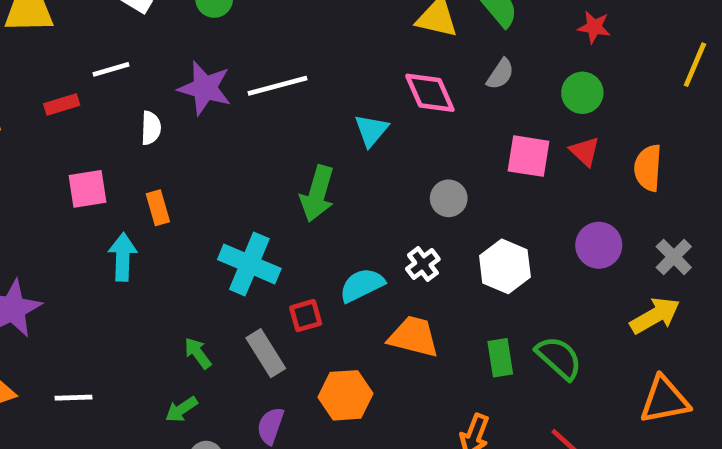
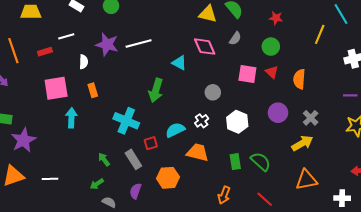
cyan triangle: (371, 130) -> (179, 63), turned -42
pink square: (88, 189) -> (56, 88), size x1.4
orange rectangle: (158, 208) -> (93, 90), moved

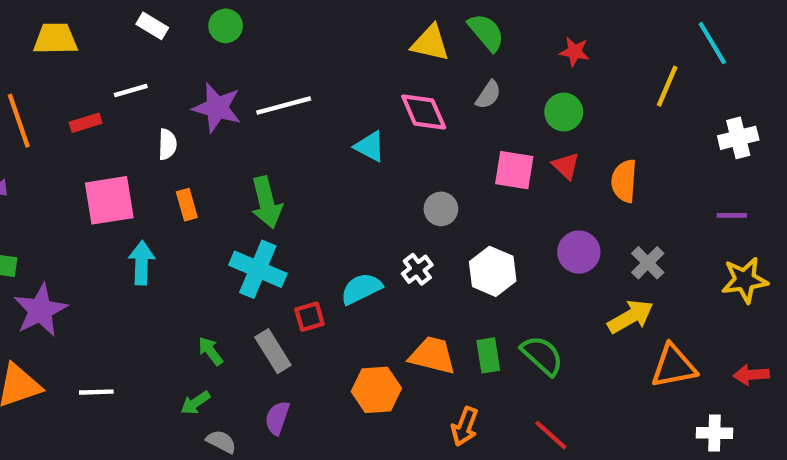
green arrow: (156, 90) -> (266, 202), moved, turned -30
orange trapezoid: (198, 152) -> (432, 355), moved
orange hexagon: (168, 178) -> (376, 390), moved
orange triangle: (306, 180) -> (674, 366), moved

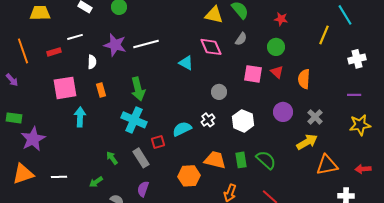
green arrow: (195, 403) -> (96, 182), moved

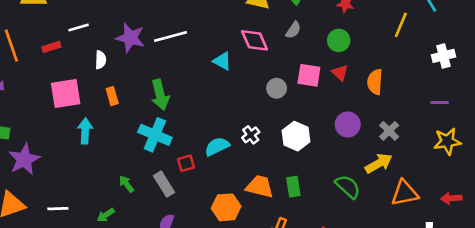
gray circle: (219, 92) -> (277, 88), moved
green semicircle: (266, 160) -> (348, 187), moved

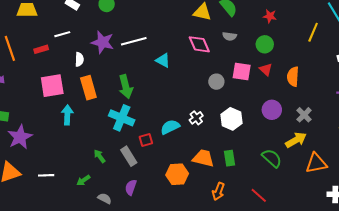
gray semicircle: (293, 30) -> (229, 36), turned 64
cyan triangle: (222, 61) -> (163, 60), moved
orange rectangle: (112, 96) -> (88, 88), size x1.6

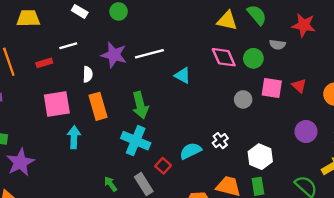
red star: (270, 16) -> (304, 25), size x1.5
gray semicircle: (229, 36) -> (277, 45), moved
green circle: (265, 44) -> (253, 58), moved
white hexagon: (232, 119) -> (260, 157), moved
red square: (146, 140) -> (163, 166), turned -32

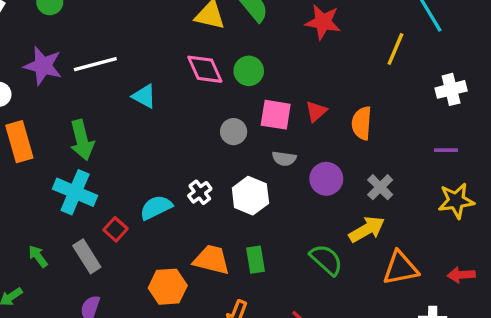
gray semicircle: (277, 45) -> (284, 159), moved
red triangle: (299, 86) -> (316, 111), turned 35
white hexagon: (260, 157) -> (250, 196), moved

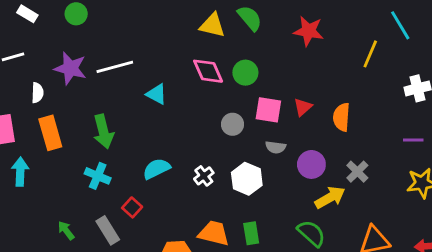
cyan cross: (75, 192) -> (98, 176), size x0.7
cyan semicircle: (156, 207) -> (156, 169), moved
yellow arrow: (367, 229) -> (330, 197), moved

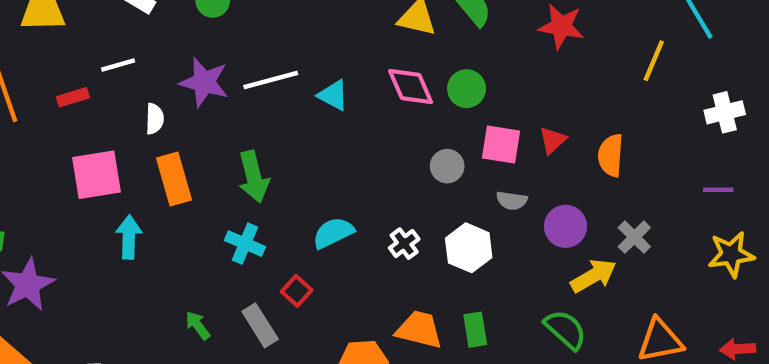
cyan triangle: (156, 94) -> (333, 95), moved

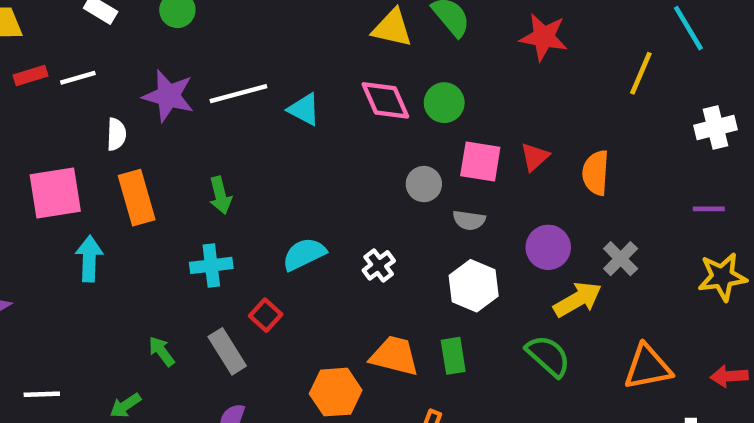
red rectangle: (73, 97) -> (30, 76), moved
green arrow: (254, 177) -> (220, 195), size x0.7
gray semicircle: (512, 201) -> (469, 220), moved
cyan cross: (245, 244) -> (211, 265), turned -30
white hexagon: (469, 248) -> (474, 286), moved

